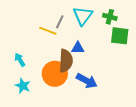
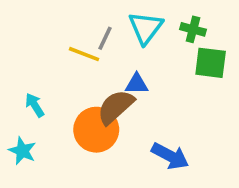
brown semicircle: (66, 61) -> (116, 107), turned -135
blue arrow: (87, 81) -> (170, 156), moved
cyan star: (23, 86) -> (22, 151), moved

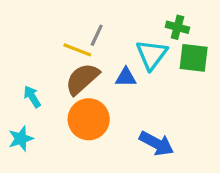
cyan triangle: (145, 28) -> (152, 55), moved
brown semicircle: (116, 107) -> (82, 79), moved
cyan star: (22, 151) -> (21, 139), turned 30

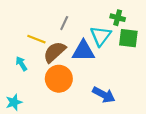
yellow line: (77, 50) -> (36, 39), moved
blue triangle: (126, 77) -> (83, 51), size x1.6
cyan star: (21, 139) -> (14, 102), moved

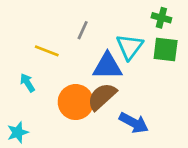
green cross: (118, 18) -> (161, 18), moved
brown semicircle: (55, 52) -> (102, 96), moved

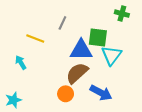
cyan triangle: (130, 47) -> (111, 55), moved
green square: (166, 50) -> (98, 38), moved
orange circle: (76, 102) -> (66, 94), moved, size x0.6

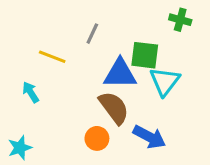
brown semicircle: (77, 73) -> (114, 108), turned 95

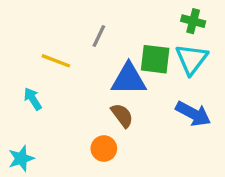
cyan triangle: (165, 81) -> (192, 59), moved
brown semicircle: (114, 108) -> (122, 115), size x0.7
blue arrow: (149, 137) -> (193, 114), moved

